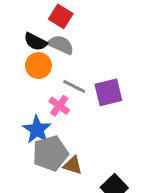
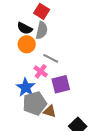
gray semicircle: (61, 45) -> (42, 30), turned 78
purple square: (108, 92) -> (61, 84), moved

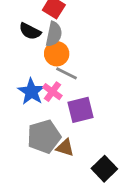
orange circle: (27, 44) -> (57, 54), moved
blue star: (26, 87) -> (31, 92), moved

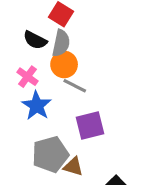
pink cross: (52, 92) -> (27, 77), moved

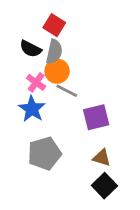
pink cross: (27, 77) -> (36, 82), moved
purple square: (90, 125) -> (96, 117), moved
brown triangle: (73, 167) -> (102, 158), moved

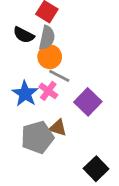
pink cross: (36, 82) -> (48, 91), moved
purple square: (96, 117) -> (88, 102), turned -32
brown triangle: (102, 158) -> (58, 128), moved

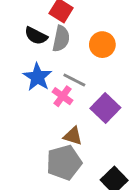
orange circle: (50, 57) -> (102, 45), moved
blue star: (25, 94) -> (37, 77), moved
gray pentagon: (37, 137) -> (64, 163), moved

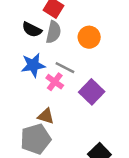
blue star: (37, 77) -> (33, 65), turned 30
brown triangle: (73, 136) -> (46, 116), moved
gray pentagon: (64, 163) -> (36, 139), moved

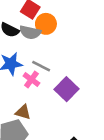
gray semicircle: (53, 32) -> (30, 32), turned 90
orange circle: (89, 37) -> (46, 24), moved

